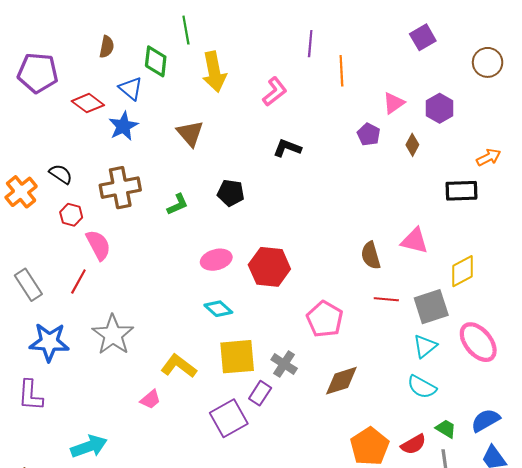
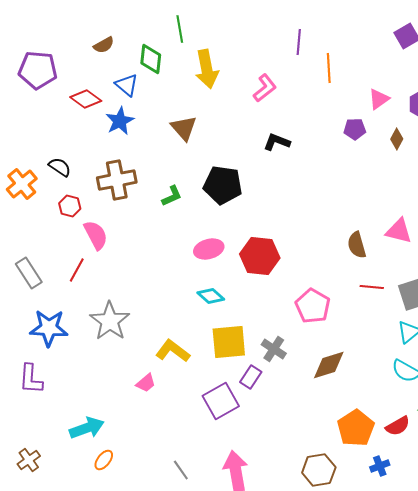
brown semicircle: (107, 47) -> (104, 45), turned 50
purple pentagon: (369, 134) -> (355, 129), turned -30
black pentagon: (231, 193) -> (223, 185), size x1.5

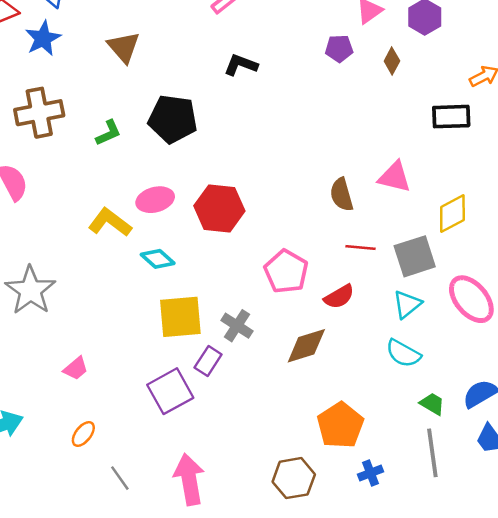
yellow L-shape: (173, 351) -> (110, 222), moved
red semicircle: (398, 426) -> (339, 297), moved
orange ellipse: (104, 460) -> (83, 434), moved

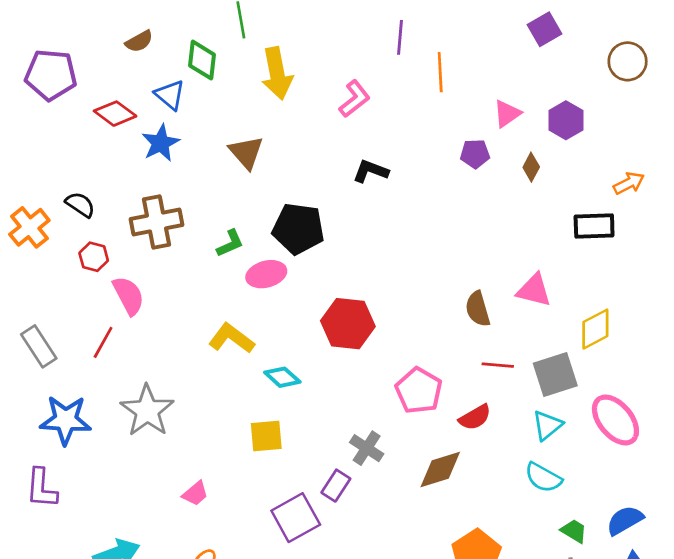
pink ellipse: (155, 200) -> (266, 274), moved
yellow square: (180, 317) -> (266, 436), moved, size x0.7

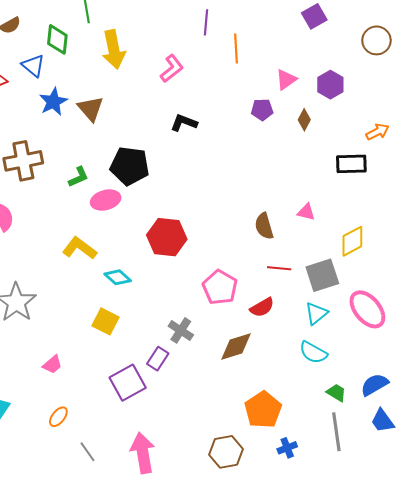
blue star: (161, 143) -> (53, 102), moved
pink triangle: (534, 290) -> (306, 212), size x0.7
yellow square: (266, 436) -> (106, 321), turned 32

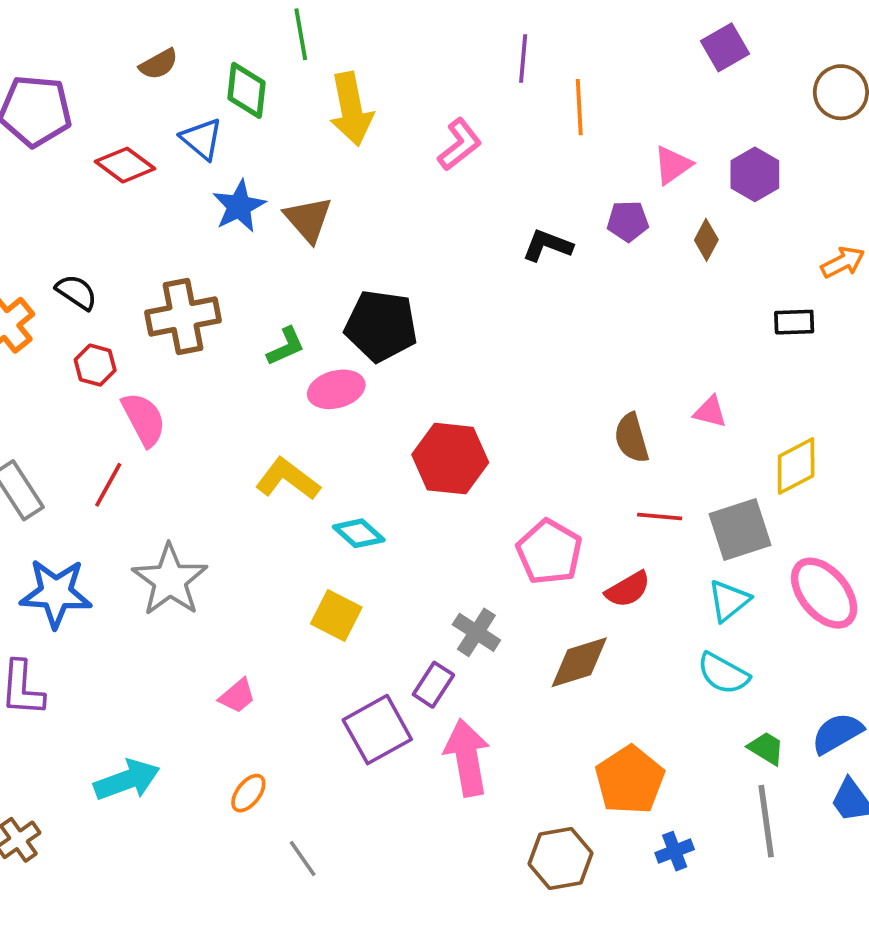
black L-shape: (184, 123) -> (547, 245), moved
black rectangle: (351, 164) -> (794, 322), size x0.7
pink arrow: (143, 453) -> (467, 758), moved

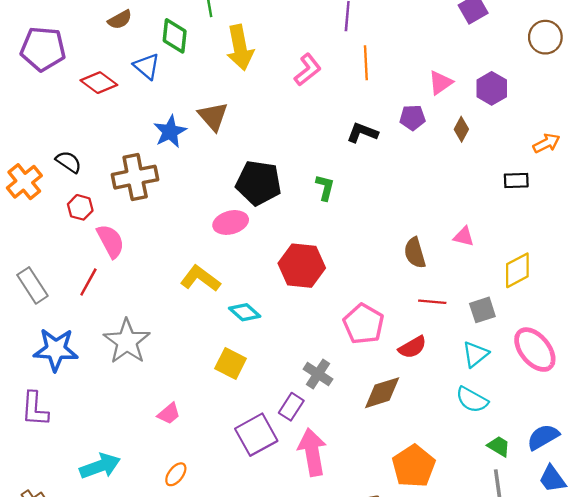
orange line: (579, 107) -> (366, 63), moved
blue star: (239, 206) -> (170, 132), moved
green L-shape: (286, 346) -> (325, 188), moved, turned -52
gray square: (740, 530) -> (482, 310), size x0.7

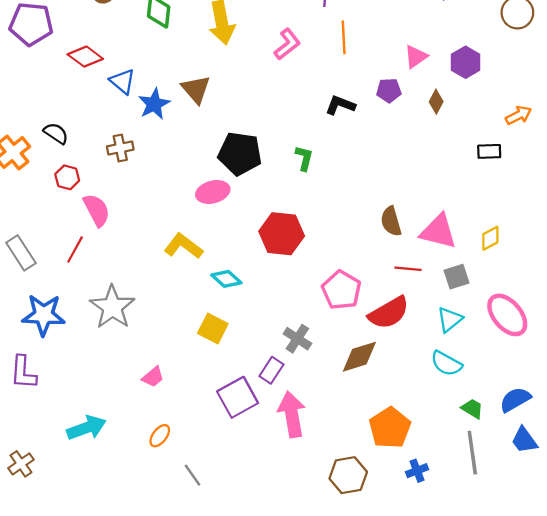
blue triangle: (147, 66) -> (123, 81), moved
brown cross: (135, 177) -> (120, 148), size x0.6
pink triangle: (464, 236) -> (438, 231), moved, size x1.8
yellow diamond: (517, 270) -> (490, 238), size x0.7
red semicircle: (412, 347) -> (389, 313), size x1.5

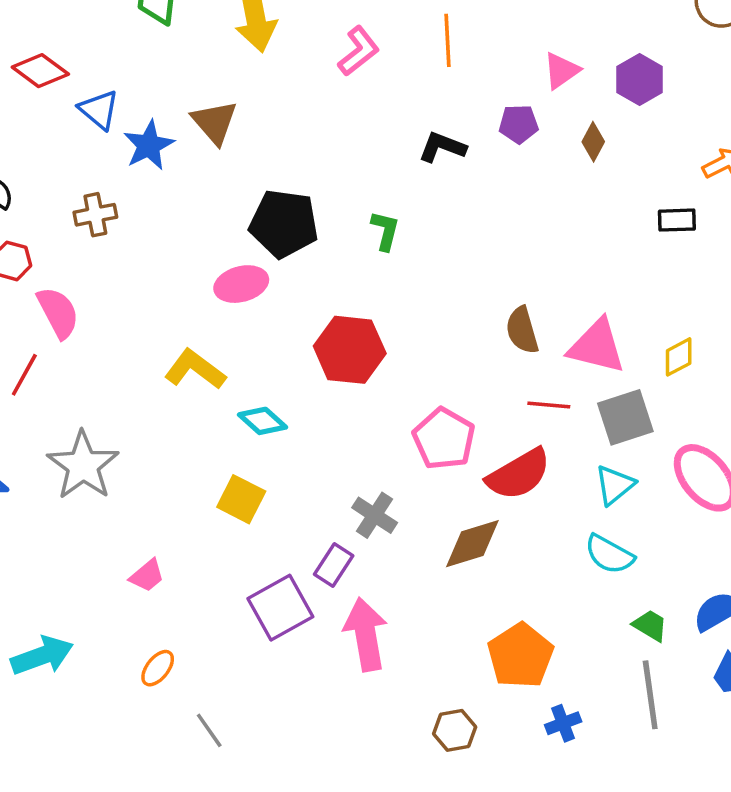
gray square: (456, 277) -> (625, 417), size x1.4
brown hexagon: (348, 475) -> (455, 730), size x0.7

